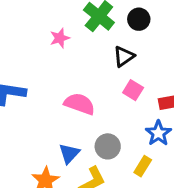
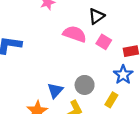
pink semicircle: (80, 104) -> (75, 34), moved

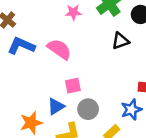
pink semicircle: (75, 34) -> (59, 49), moved
pink square: (104, 42) -> (73, 86), moved, turned 32

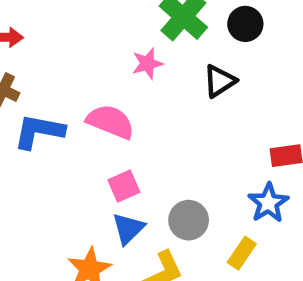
pink star: (73, 12) -> (147, 63), moved
pink square: (73, 86) -> (124, 186), moved

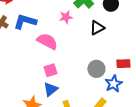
blue L-shape: (39, 131) -> (25, 21), moved
gray circle: (189, 220) -> (96, 69), moved

